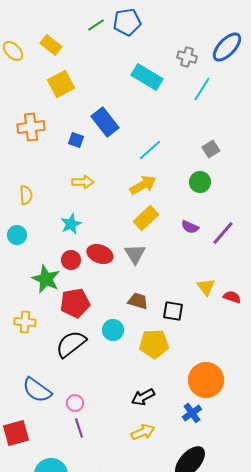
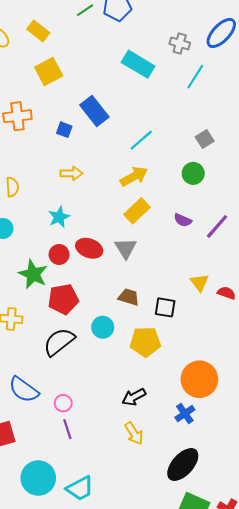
yellow arrow: (143, 432) -> (134, 433), turned 80

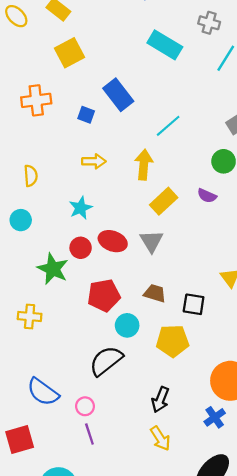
yellow arrow: (134, 176) -> (144, 165), moved, turned -56
purple semicircle: (183, 220) -> (207, 196), moved
red pentagon: (63, 299) -> (104, 295), moved
black semicircle: (59, 342) -> (106, 361), moved
black arrow: (134, 397) -> (160, 400), turned -40

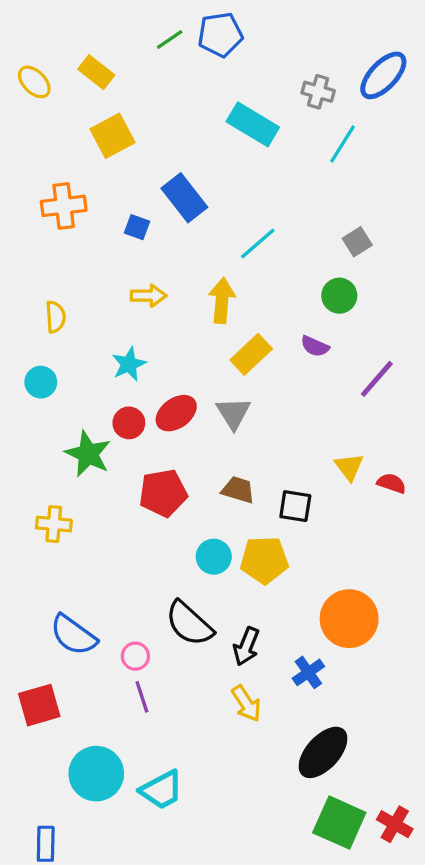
red ellipse: (113, 241) -> (176, 413), turned -56
cyan circle: (127, 325) -> (214, 557), moved
black semicircle: (106, 361) -> (189, 624), moved, turned -100
blue cross: (215, 417) -> (308, 672), moved

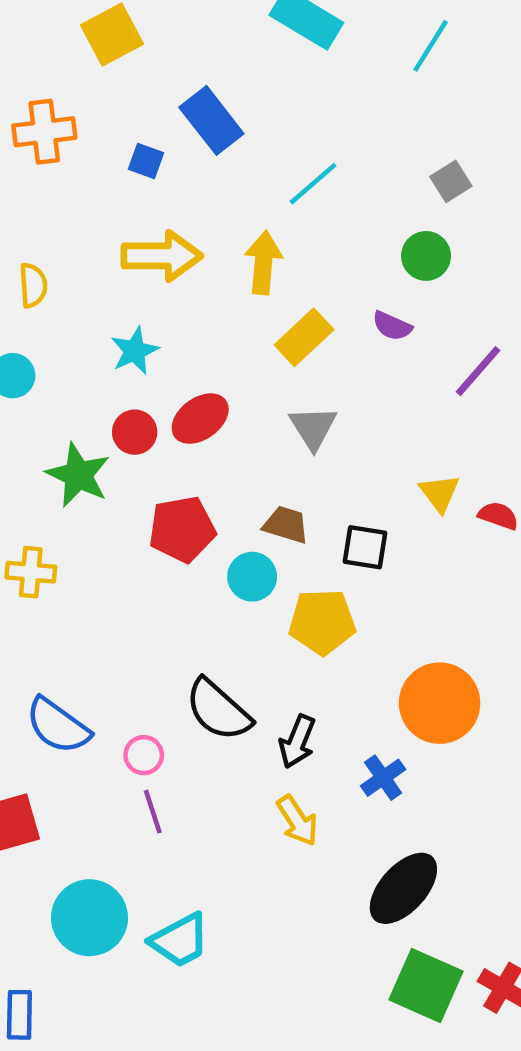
yellow arrow: (148, 296) -> (162, 256), size x1.6
gray triangle: (233, 413) -> (313, 428), moved
cyan circle: (214, 557) -> (252, 577), moved

